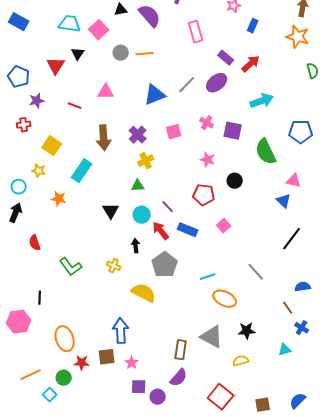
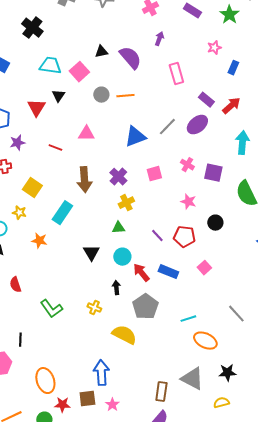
cyan arrow: (262, 101) -> (242, 143), turned -65
purple line: (168, 207) -> (157, 236), moved

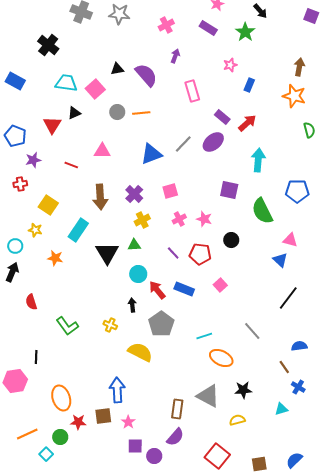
black triangle: (58, 96) -> (74, 113), turned 32
pink cross: (187, 165) -> (179, 219), moved, turned 32
black triangle: (91, 253) -> (107, 253), moved, size x1.4

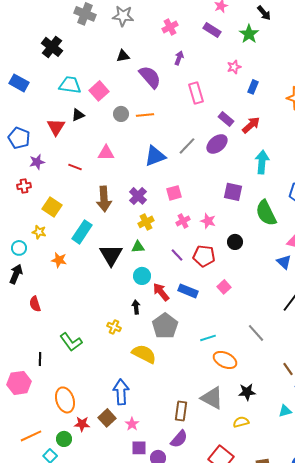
black triangle: (117, 69) -> (123, 56), moved
green L-shape: (67, 326) -> (71, 342), moved
brown square: (103, 416) -> (107, 418), turned -36

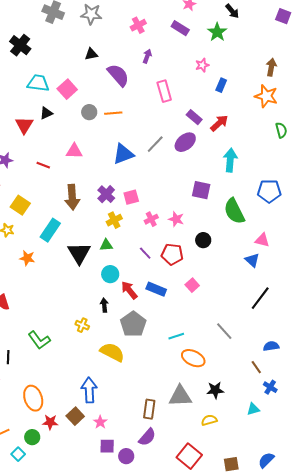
pink square: (174, 193) -> (131, 197), moved
gray triangle: (212, 398) -> (180, 396), turned -30

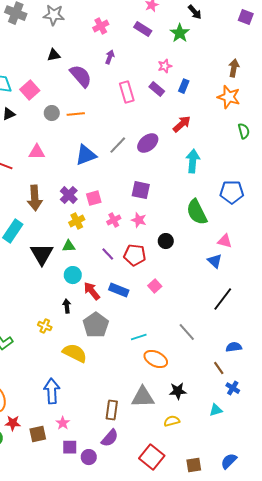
purple rectangle: (194, 117) -> (157, 89), moved
purple square: (201, 190) -> (141, 190), moved
brown square: (75, 416) -> (38, 434), moved, turned 30

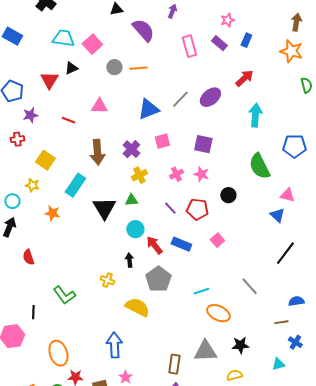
pink square: (94, 198) -> (162, 141), moved
brown line: (219, 368) -> (281, 322), turned -64

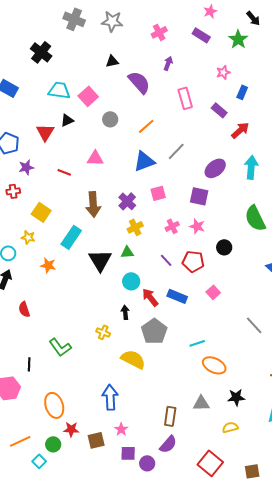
purple rectangle: (219, 43) -> (219, 110), moved
orange line: (138, 68) -> (146, 126), moved, turned -36
purple ellipse: (210, 97) -> (215, 168), moved
gray line: (249, 286) -> (254, 325), moved
gray triangle: (205, 351) -> (201, 403), size x0.7

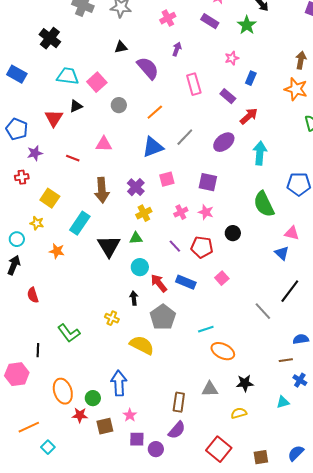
purple ellipse: (215, 168) -> (224, 142), moved
green circle: (53, 444) -> (93, 398), moved

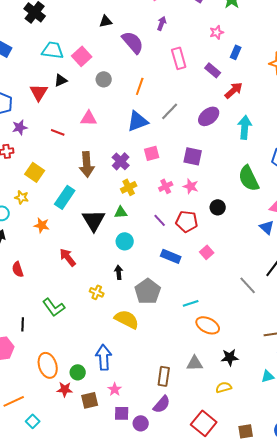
orange line: (155, 112) -> (140, 86), turned -30
red arrow: (159, 283) -> (68, 257), moved

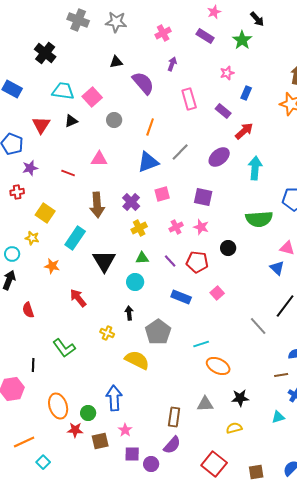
red triangle: (39, 92) -> (41, 125), moved
green semicircle: (249, 178) -> (259, 219), turned -68
green triangle: (121, 212) -> (142, 258), moved

